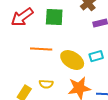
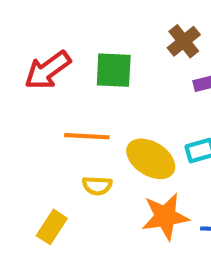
yellow semicircle: (46, 84) -> (97, 186), moved

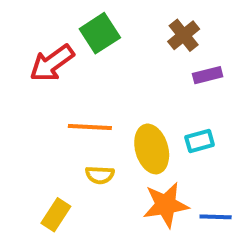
green square: (114, 70) -> (100, 33), moved, turned -36
yellow ellipse: (151, 159) -> (152, 149), turned 42

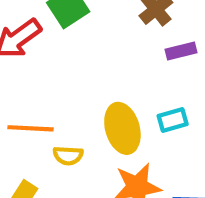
orange line: (90, 127) -> (30, 128), moved

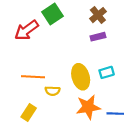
purple rectangle: (181, 51) -> (98, 37), moved

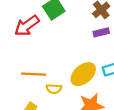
yellow ellipse: (81, 77) -> (83, 74), turned 65

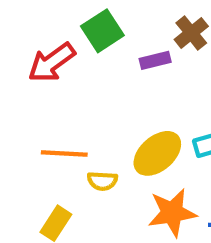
purple rectangle: (101, 32) -> (155, 60), moved

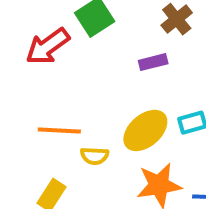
purple rectangle: (155, 60) -> (153, 62), moved

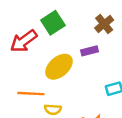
yellow ellipse: (145, 130) -> (59, 67), moved

